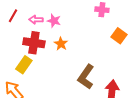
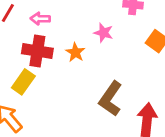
pink star: (54, 21) -> (103, 33), moved

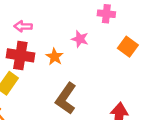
brown L-shape: (111, 99) -> (66, 98), moved

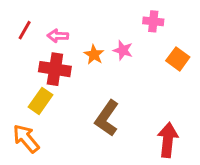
orange star: (55, 57) -> (94, 55), moved

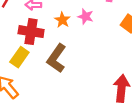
brown L-shape: (107, 118) -> (57, 58), moved

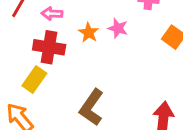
brown L-shape: (57, 58) -> (92, 107), moved

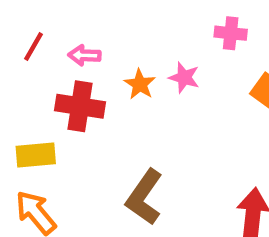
yellow rectangle: (34, 80) -> (36, 155), moved, turned 50

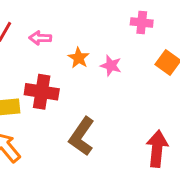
pink star: (184, 78) -> (111, 66), moved
red cross: (80, 106) -> (42, 92), moved

